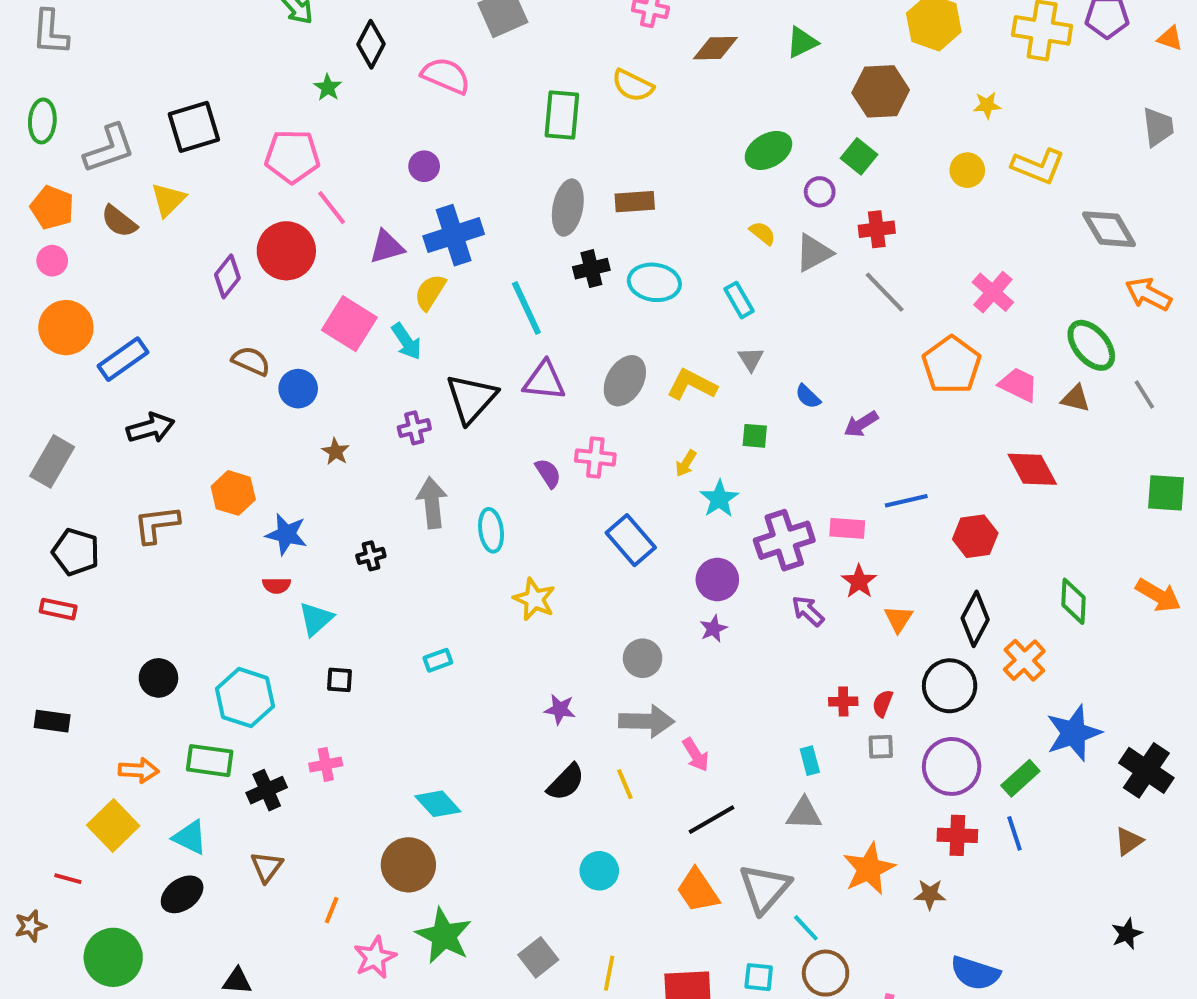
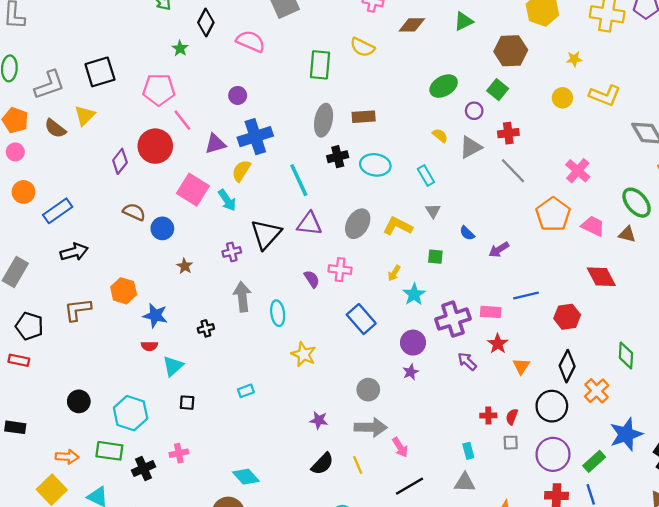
orange circle: (66, 328) -> (23, 192), size x0.7

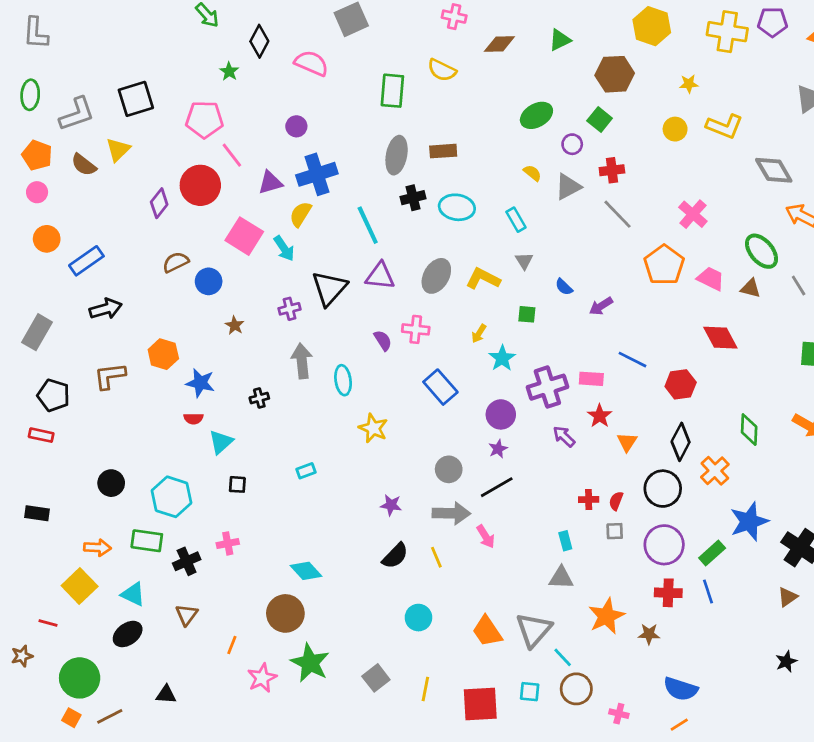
brown semicircle: (134, 212) -> (176, 262), turned -50
blue line: (526, 295) -> (633, 360), turned 40
black line: (409, 486) -> (497, 487), moved

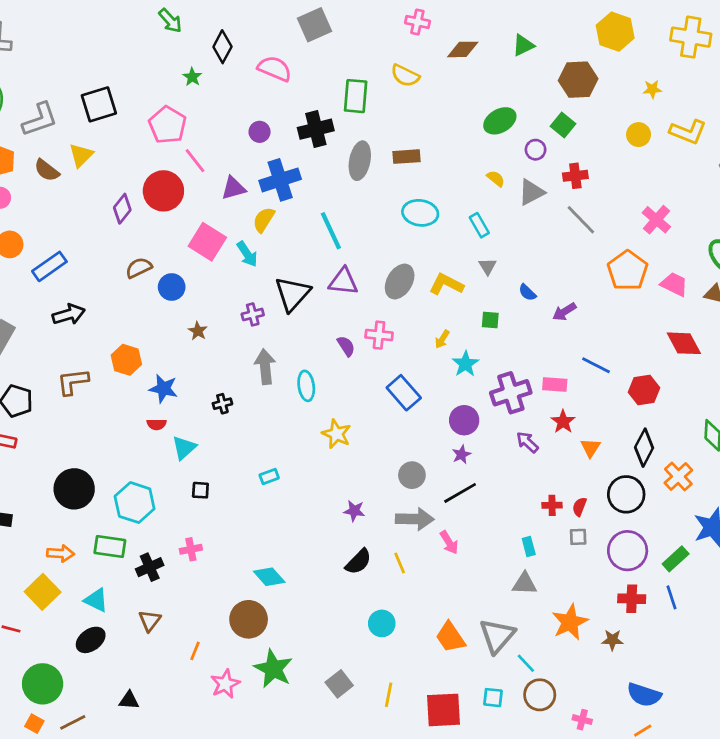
pink pentagon: (204, 119) -> (168, 125), turned 30
black cross: (413, 198) -> (316, 129), moved, size x1.4
black circle: (111, 483) -> (74, 489), size x1.5

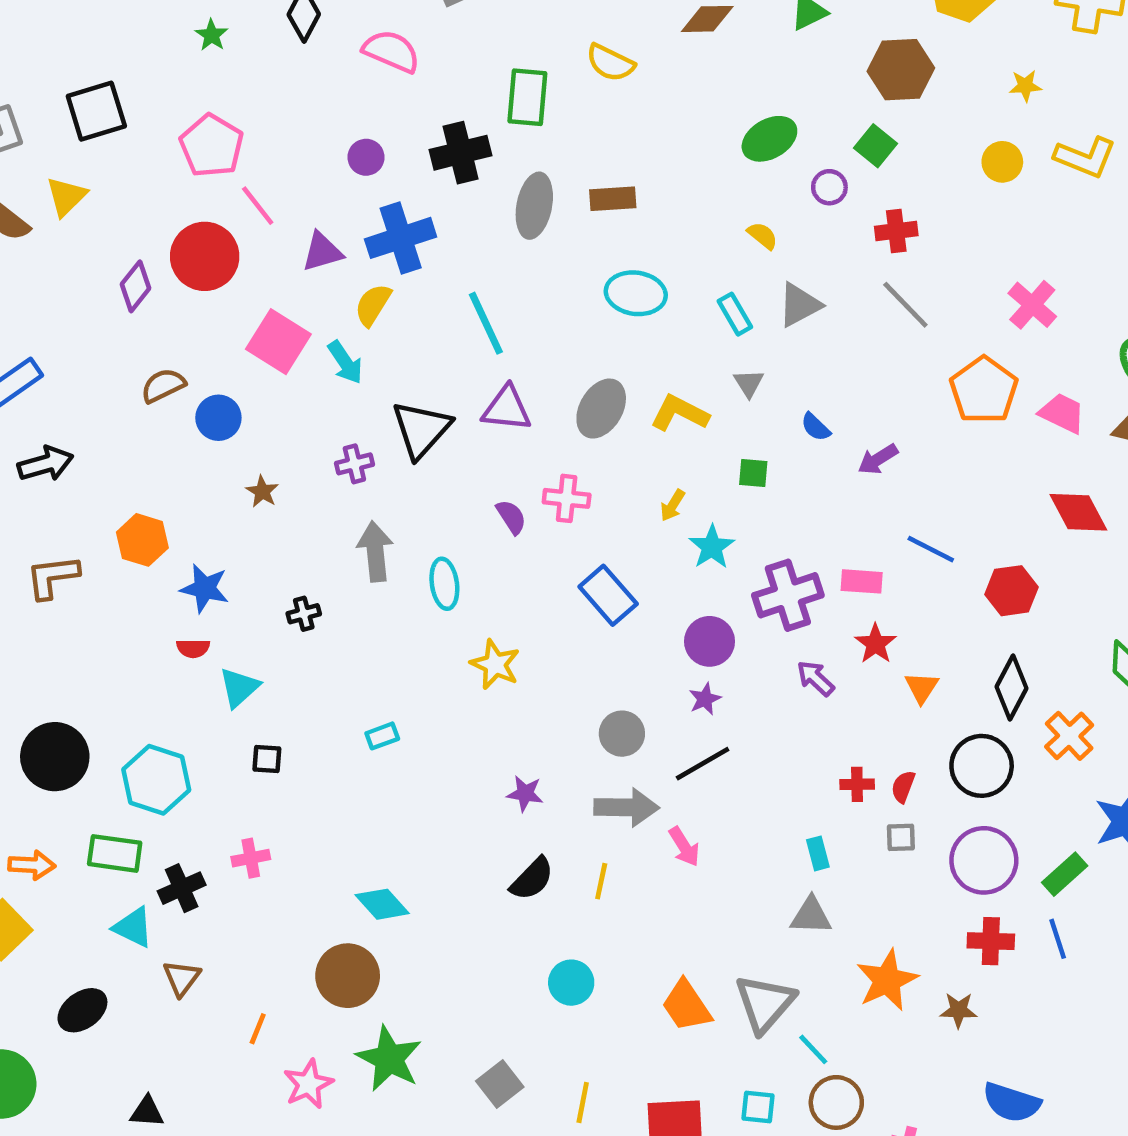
green star: (192, 77) -> (212, 35), moved
gray triangle: (531, 192) -> (799, 305), moved
yellow line: (400, 563) -> (601, 881), turned 35
cyan triangle: (96, 600) -> (133, 927), moved

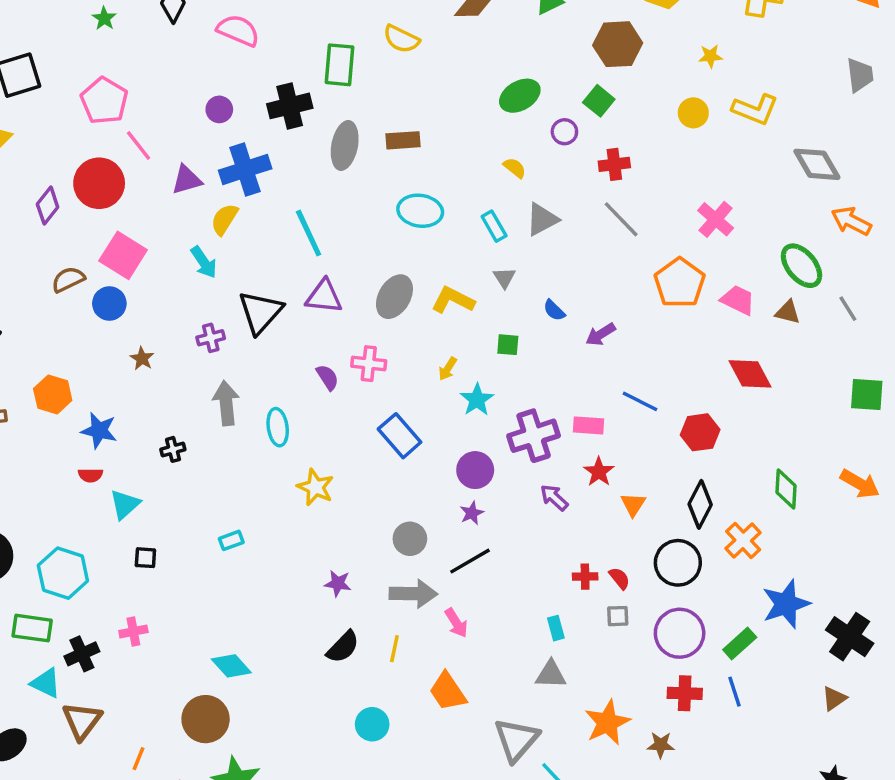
pink square: (278, 342) -> (123, 255), moved
red semicircle: (903, 787) -> (619, 578), turned 120
brown triangle: (182, 978) -> (82, 721), size x1.4
orange trapezoid: (686, 1006) -> (448, 692), moved

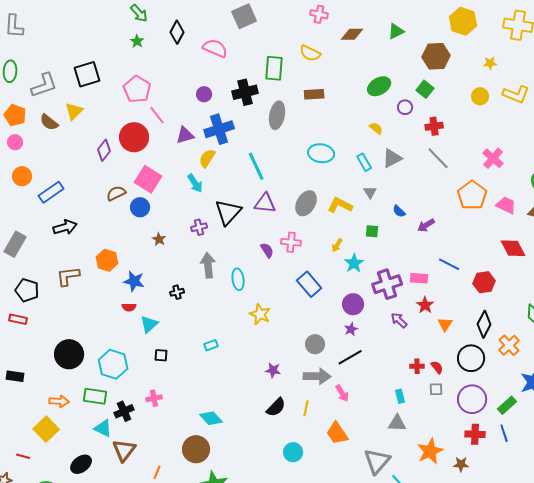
brown rectangle: (403, 140) -> (314, 94), moved

